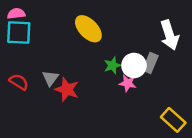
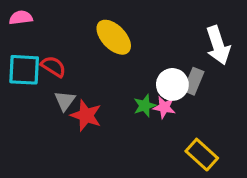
cyan square: (19, 33) -> (24, 70), moved
green star: (112, 65) -> (145, 106), moved
red semicircle: (19, 82) -> (53, 67), moved
yellow rectangle: (173, 120) -> (202, 155), moved

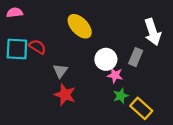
white circle: (172, 84) -> (106, 59), moved
gray triangle: (65, 101) -> (60, 71), moved
green star: (145, 106) -> (121, 96), moved
red star: (86, 115) -> (65, 95), moved

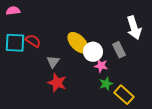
yellow ellipse: (80, 26) -> (78, 43), moved
gray rectangle: (136, 57) -> (119, 50), turned -49

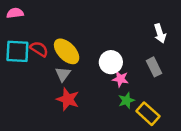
white arrow: (134, 28) -> (160, 33), size x0.7
yellow ellipse: (78, 43) -> (67, 51), moved
gray rectangle: (119, 50) -> (154, 67), moved

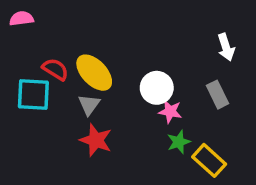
cyan square: (17, 51) -> (33, 95), moved

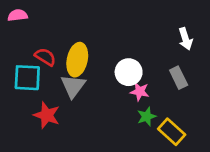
yellow ellipse: (94, 73) -> (77, 60), turned 56
gray triangle: (89, 105) -> (73, 86), size x1.4
red star: (96, 140) -> (47, 115), moved

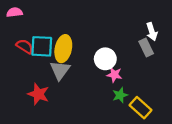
red semicircle: (45, 57) -> (25, 46), moved
cyan square: (27, 78) -> (42, 46), moved
gray rectangle: (179, 78) -> (146, 47), moved

